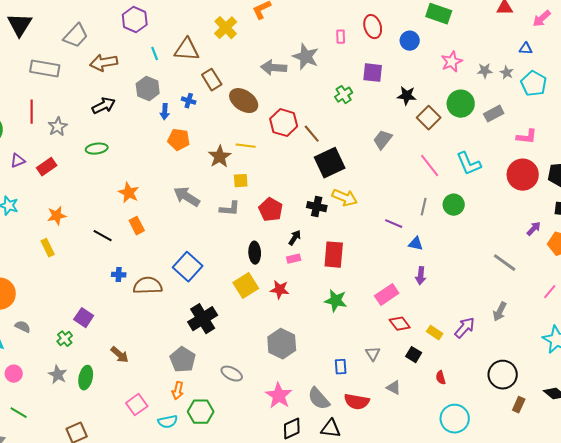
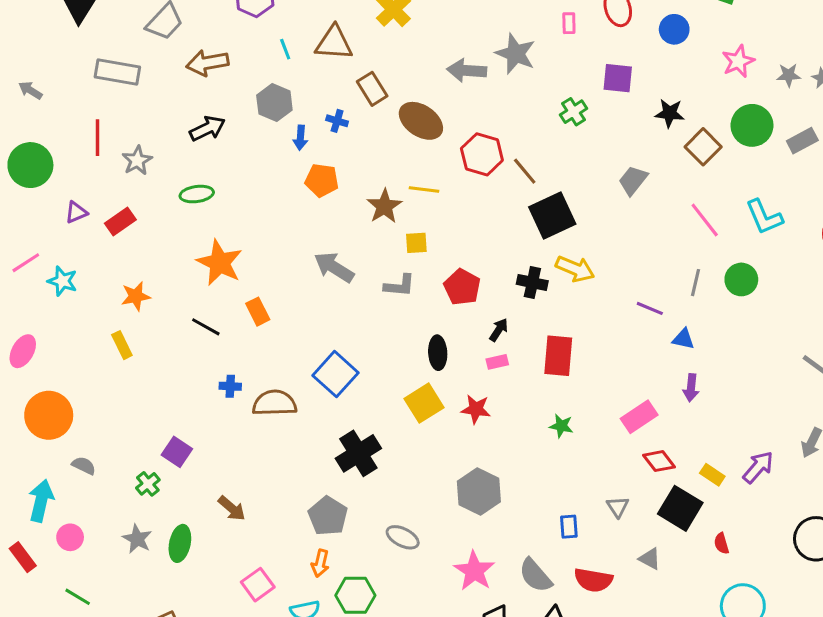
orange star: (129, 193) -> (220, 263), moved, size x1.4
green star: (336, 301) -> (561, 426), size x0.7
black square: (414, 355) -> (680, 508), size x1.8

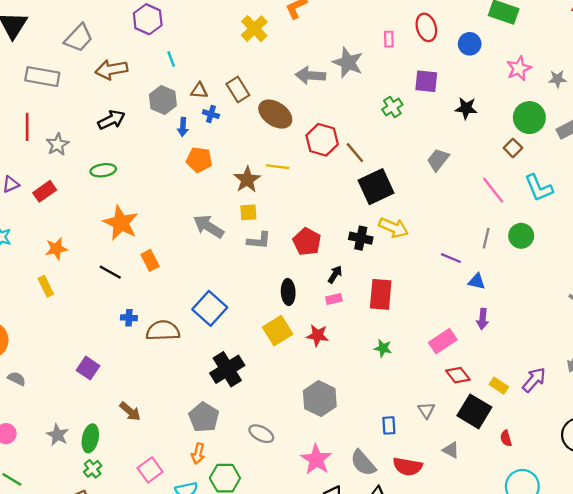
brown triangle: (334, 43) -> (199, 91), moved, size x0.6
brown square: (703, 147) -> (513, 148), moved, size x0.7
yellow square: (416, 243) -> (248, 212), moved
green cross: (148, 484) -> (93, 469), moved

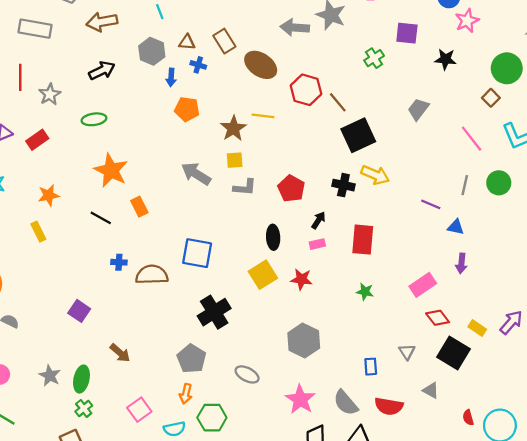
pink star: (519, 68) -> (467, 21), moved
blue square: (210, 308) -> (197, 253), turned -32
red semicircle: (506, 438) -> (468, 418), moved

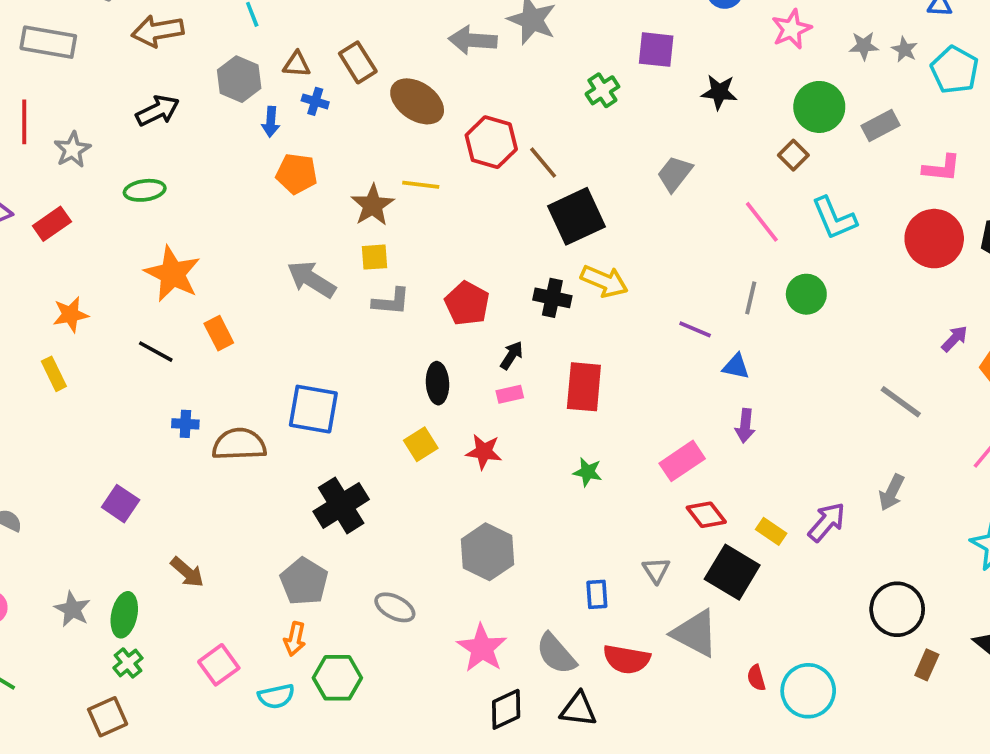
pink star: (467, 21) -> (791, 29), moved
yellow square: (263, 275) -> (421, 444), size x0.7
gray triangle: (431, 390) -> (695, 633), size x1.8

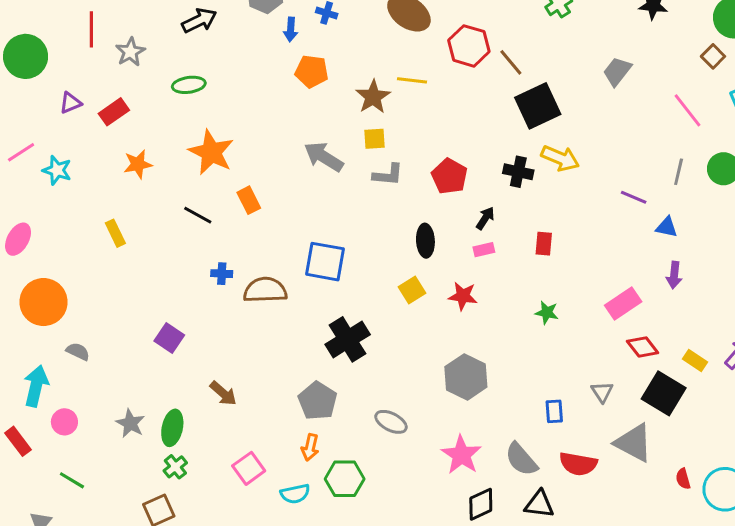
orange star: (71, 315) -> (138, 164), moved
red rectangle: (584, 387) -> (544, 244), size x0.6

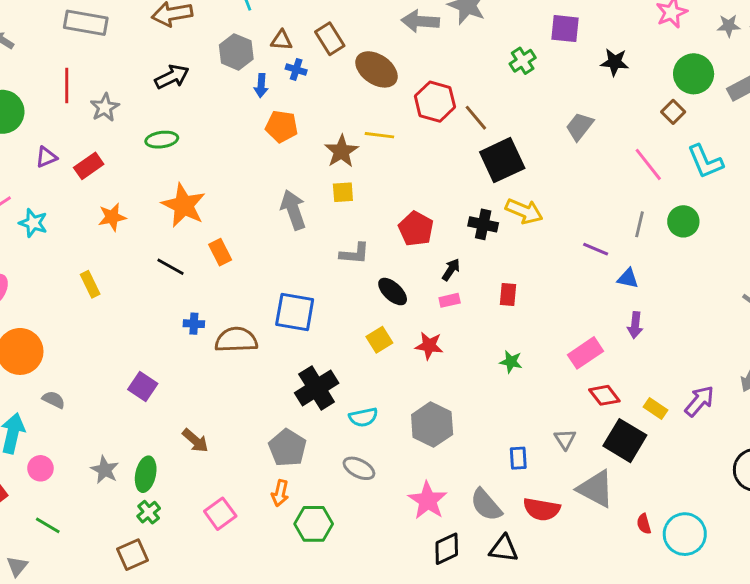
gray arrow: (324, 157) -> (293, 210), turned 39
gray L-shape: (388, 175) -> (355, 254), moved
black ellipse: (425, 241) -> (393, 292), turned -44
cyan semicircle: (295, 494) -> (363, 417), moved

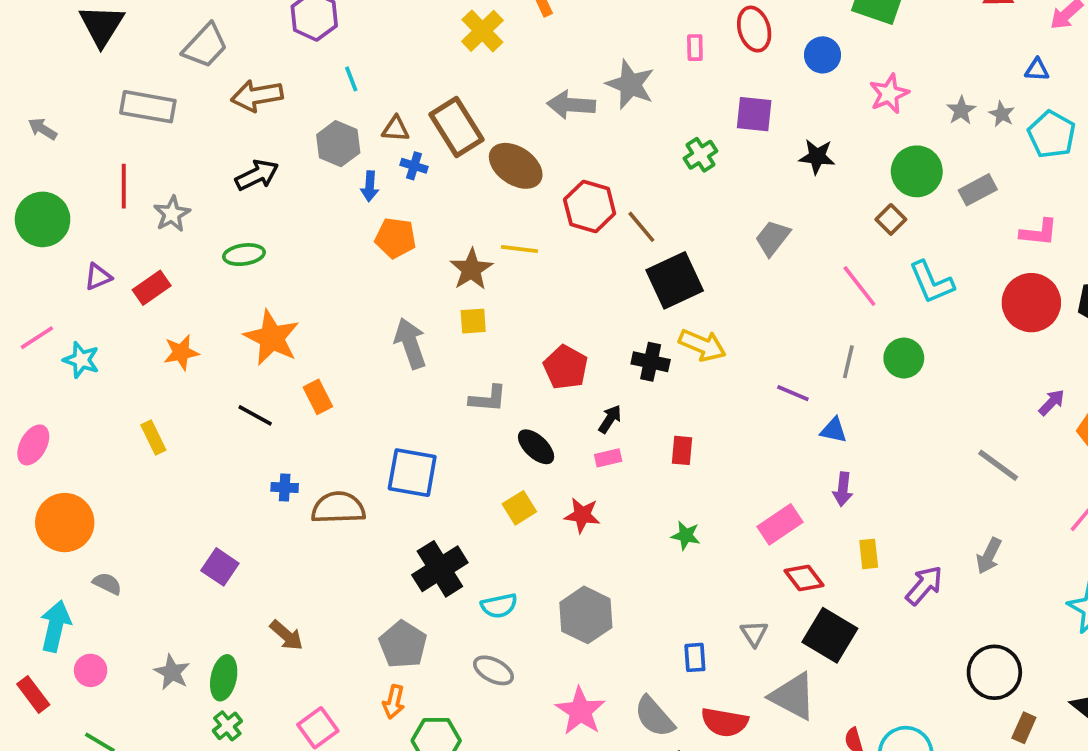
gray star: (729, 26) -> (961, 110), turned -30
brown rectangle: (330, 39) -> (457, 127), size x1.4
yellow rectangle: (656, 408) -> (869, 554), moved, turned 50

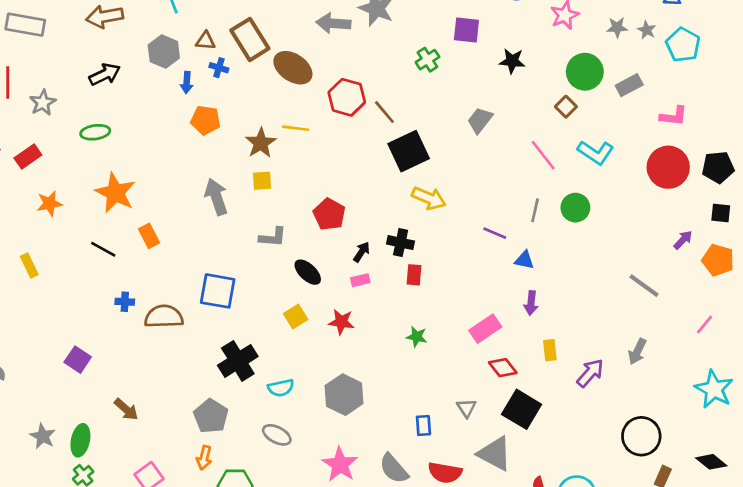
gray star: (961, 110) -> (617, 27), turned 30
cyan L-shape: (932, 282) -> (596, 152), turned -33
black cross: (651, 362) -> (401, 243), moved

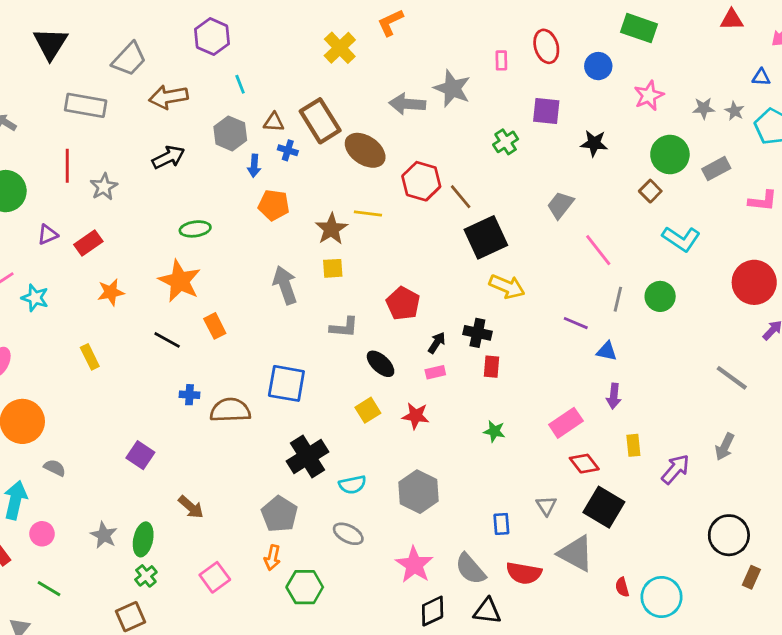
green ellipse: (95, 132) -> (195, 229), moved
pink line: (543, 155) -> (598, 250), moved
red circle: (668, 167) -> (754, 282), moved

